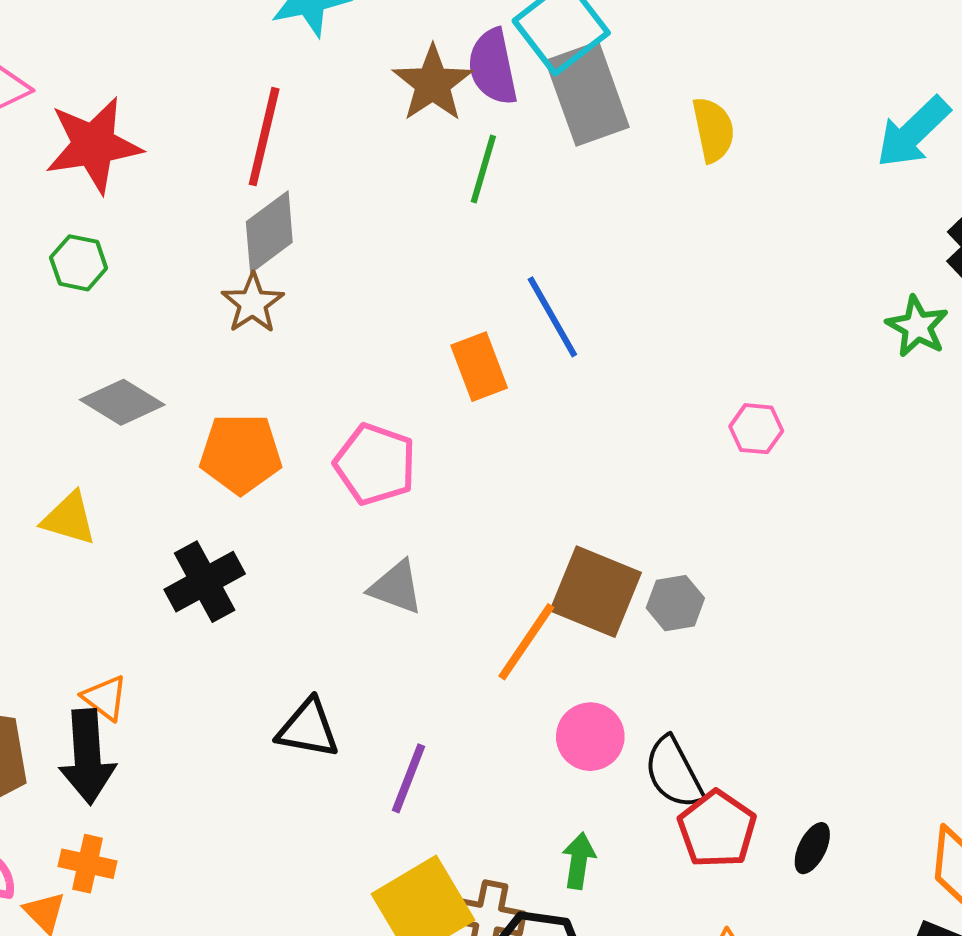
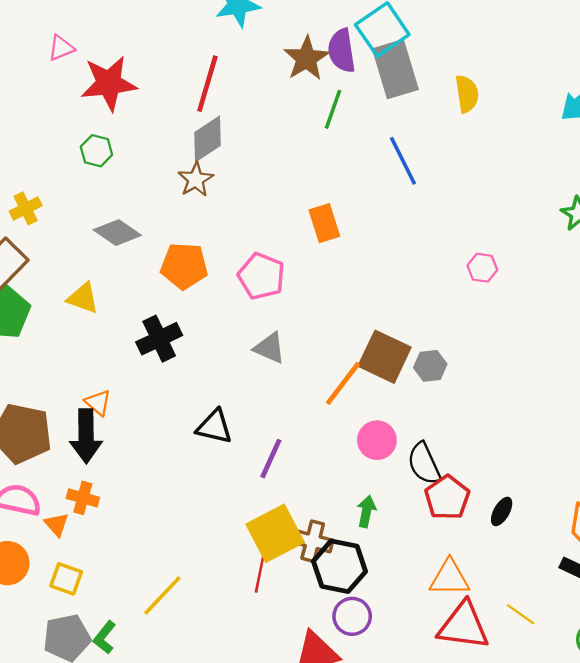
blue line: (552, 317) -> (403, 161), moved

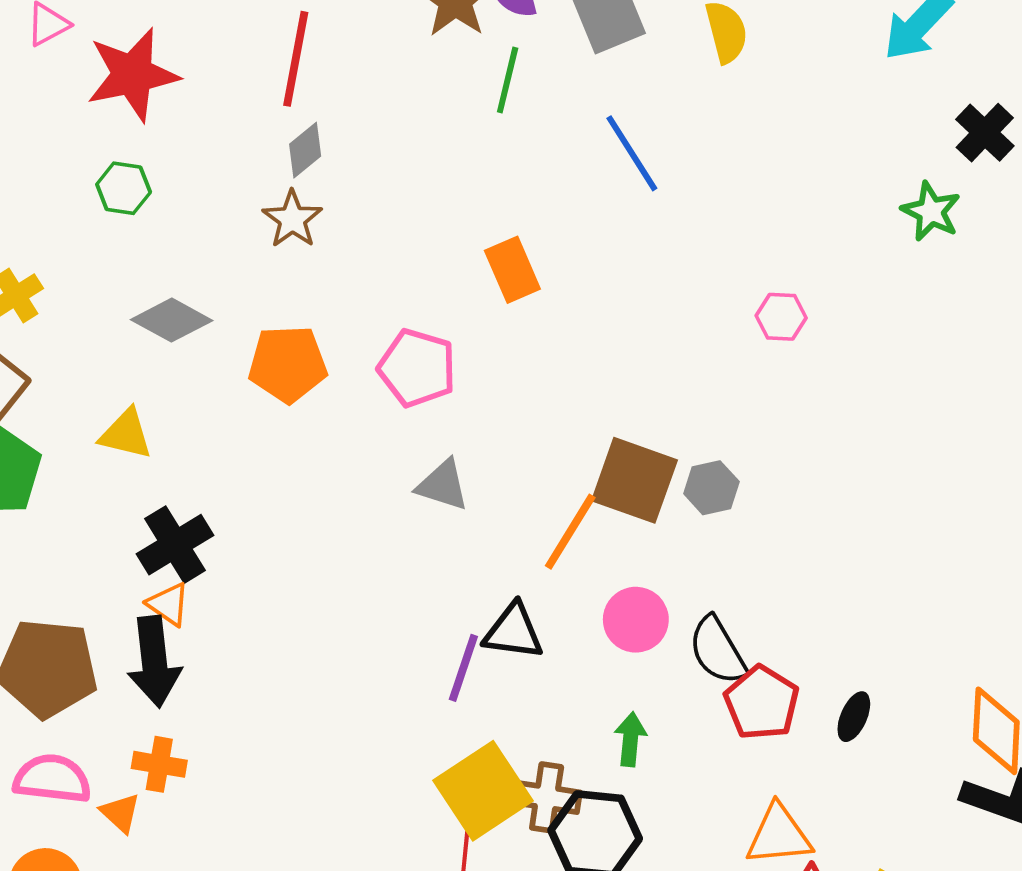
gray diamond: (208, 139) -> (305, 150), size x0.7
black cross: (159, 339) -> (175, 545), moved
black triangle: (214, 427) -> (513, 632), moved

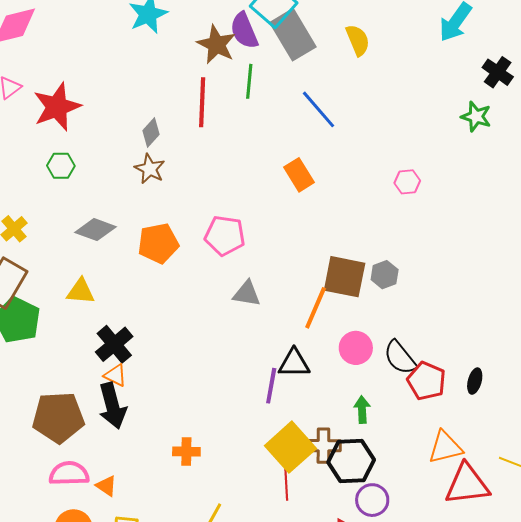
red line: (296, 59) -> (202, 102), moved
orange rectangle: (512, 270) -> (299, 175), moved
orange cross: (159, 764) -> (186, 452), moved

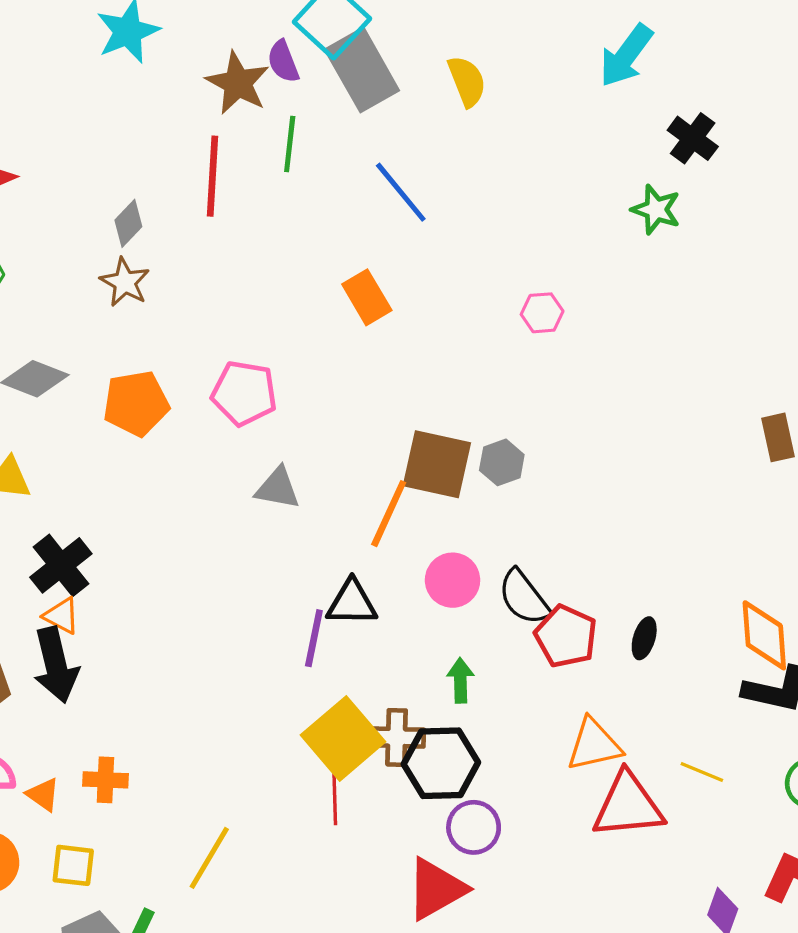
purple semicircle: (244, 31) -> (283, 62), size x0.7
orange cross: (186, 452) -> (105, 780), moved

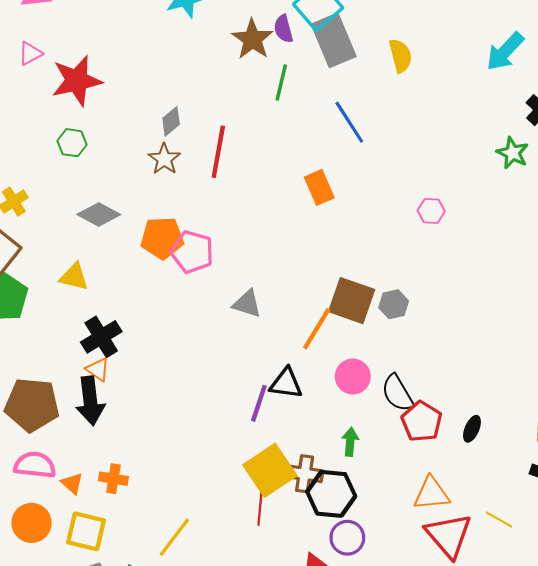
red line: (212, 176) -> (218, 152), moved
pink pentagon: (244, 393) -> (192, 252), moved
red triangle: (628, 805) -> (449, 535), turned 48
yellow square: (73, 865) -> (86, 531), size x1.4

